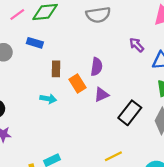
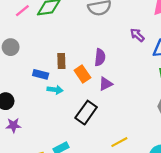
blue rectangle: (35, 43) -> (41, 74), moved
black rectangle: (130, 113) -> (86, 113), moved

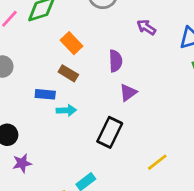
purple arrow: (137, 35) -> (146, 27), moved
brown rectangle: (61, 61) -> (68, 73), turned -48
orange rectangle: (82, 74) -> (72, 43), moved

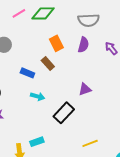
purple semicircle: (116, 61) -> (83, 45), moved
cyan arrow: (66, 110) -> (38, 96), moved

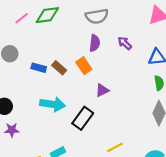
orange rectangle: (56, 43) -> (84, 66), moved
blue rectangle: (27, 73) -> (39, 68), moved
cyan arrow: (38, 96) -> (53, 104), size x1.6

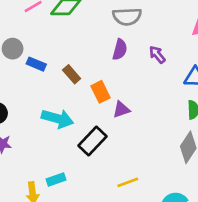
orange rectangle: (84, 66) -> (101, 92), moved
blue rectangle: (39, 68) -> (36, 64), moved

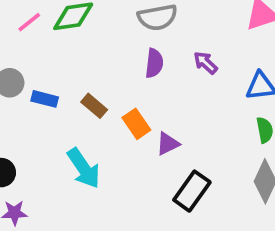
cyan arrow: (57, 119) -> (84, 168), turned 48
black rectangle: (92, 141) -> (192, 191), moved

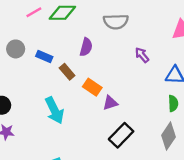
purple semicircle: (154, 63) -> (86, 47), moved
blue rectangle: (45, 99) -> (44, 57), moved
orange rectangle: (136, 124) -> (92, 87), turned -30

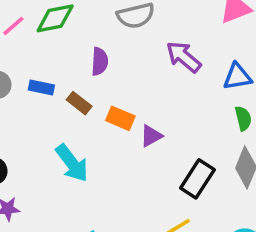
purple arrow: (142, 55) -> (184, 57), size x1.5
black rectangle: (121, 135) -> (197, 179), moved

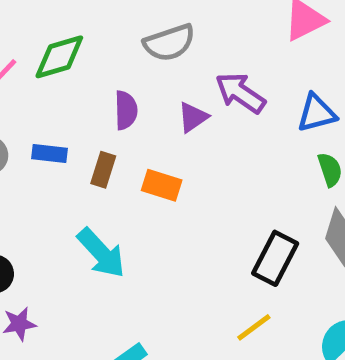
brown rectangle: (79, 103) -> (103, 170), turned 75
purple triangle: (151, 136) -> (193, 117), moved

